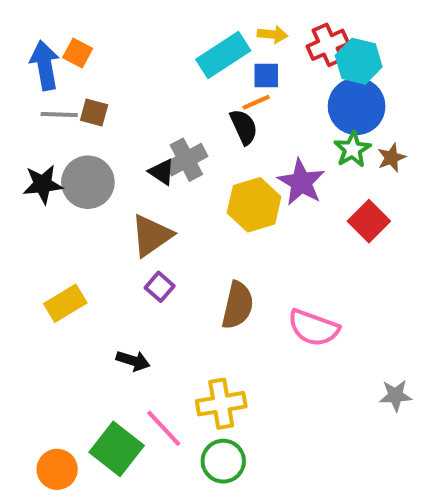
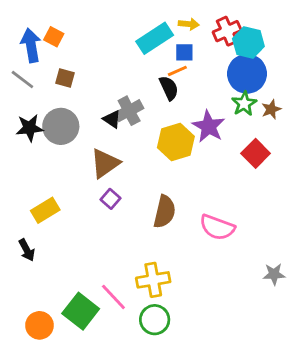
gray line: (59, 115) -> (22, 79), moved, turned 35
black arrow: (133, 361) -> (27, 250), moved, turned 45

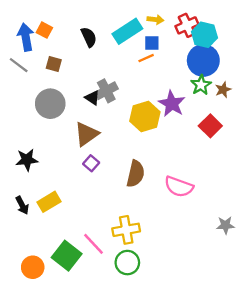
black semicircle: (169, 88) -> (89, 37), moved
black star: (30, 128) -> (27, 160), moved
yellow rectangle: (45, 210) -> (49, 202), moved

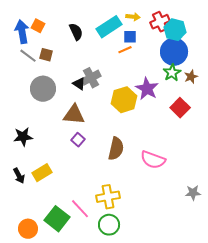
gray line: (19, 65) -> (28, 56), moved
brown triangle: (86, 134) -> (74, 115), turned 40

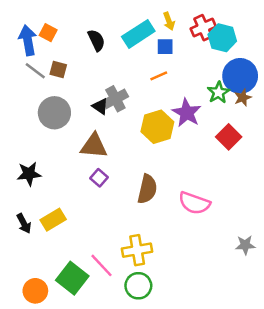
yellow arrow: (133, 17) -> (169, 21), turned 64
orange line: (125, 50) -> (159, 76), moved
blue circle: (174, 52) -> (240, 76), moved

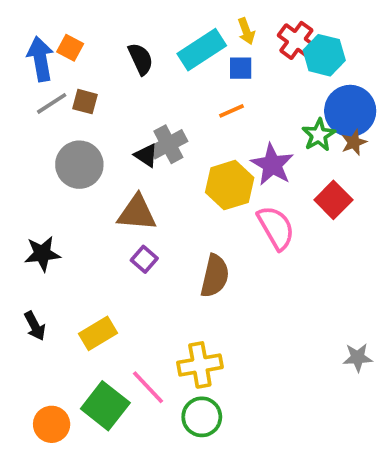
red cross: (203, 28) -> (296, 40), turned -30
gray line: (35, 71) -> (52, 103), turned -70
pink semicircle: (194, 203) -> (276, 228), moved, turned -140
yellow rectangle: (53, 220) -> (98, 333), moved

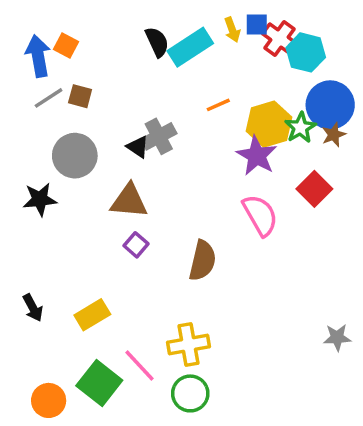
black semicircle: (141, 59) -> (157, 42), moved
blue square: (241, 68) -> (257, 24), moved
yellow hexagon: (230, 185) -> (269, 124), moved
black star: (42, 254) -> (40, 199), moved

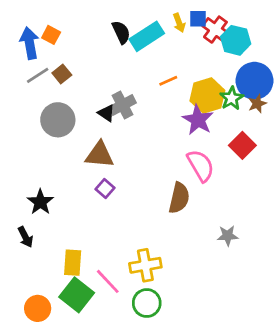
brown square: (80, 96) -> (62, 74), turned 36
black star: (40, 199) -> (40, 202), moved, turned -30
brown semicircle: (202, 261) -> (179, 198), moved
yellow rectangle: (92, 315) -> (73, 263), moved, turned -55
gray star: (337, 338) -> (228, 236), moved

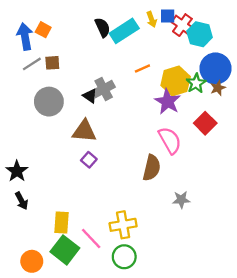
brown square: (62, 74) -> (52, 63), turned 35
black star: (40, 202) -> (17, 171), moved
gray star: (228, 236) -> (181, 200), moved

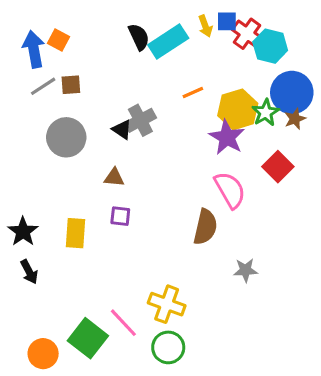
brown triangle: (84, 131) -> (114, 177), size x0.6
purple square: (89, 160) -> (120, 216), turned -35
yellow rectangle: (61, 223) -> (76, 233), moved
yellow cross: (123, 225) -> (167, 304), turned 30

